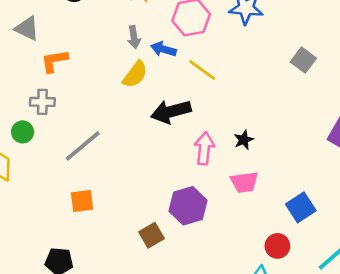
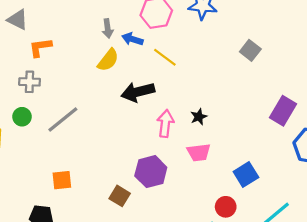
green circle: (23, 132) -> (22, 117), moved
orange square: (82, 201) -> (62, 180), moved
brown square: (152, 235) -> (120, 196), turned -30

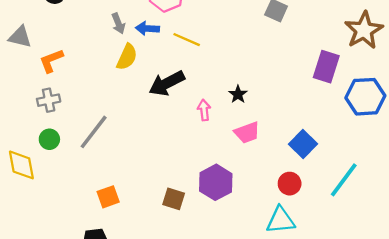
pink arrow: (165, 123) -> (204, 110), size x0.7
purple hexagon: (151, 172) -> (216, 182), moved

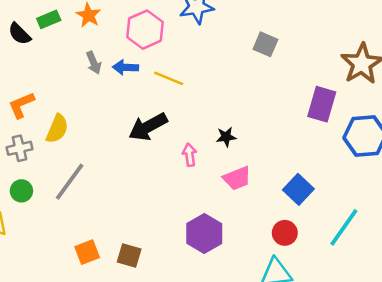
yellow semicircle: (127, 57) -> (57, 129), moved
black star: (238, 94) -> (226, 137), turned 30
brown square: (174, 199) -> (129, 255), moved

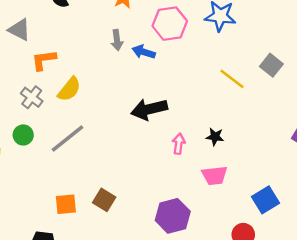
yellow line: (169, 78) -> (232, 79), moved
gray cross: (20, 148) -> (32, 97), turned 35
brown square: (129, 255) -> (104, 200), moved

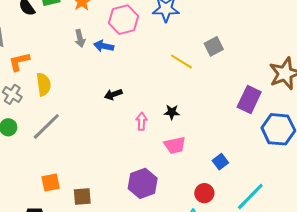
gray square: (271, 65) -> (214, 46), turned 30
yellow semicircle: (69, 89) -> (44, 84), turned -40
black arrow: (149, 109) -> (113, 94), size x0.6
brown square: (104, 200) -> (82, 197), moved, turned -30
blue square: (266, 200) -> (220, 162), size x0.7

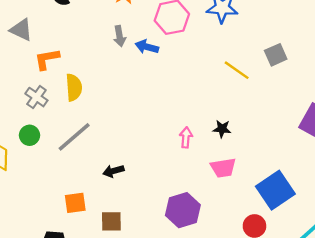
black arrow: (113, 94) -> (113, 171), moved
blue square: (220, 162) -> (275, 190), size x2.0

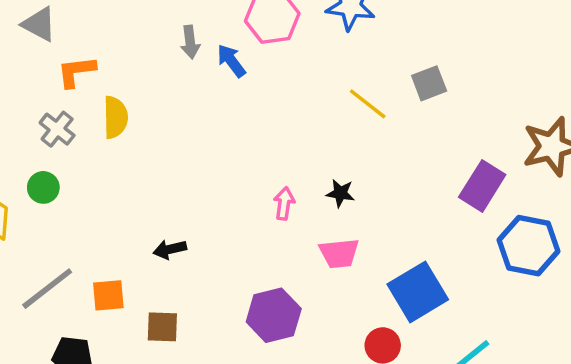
blue arrow: (147, 47) -> (231, 61), turned 35
gray line: (74, 137) -> (47, 289), moved

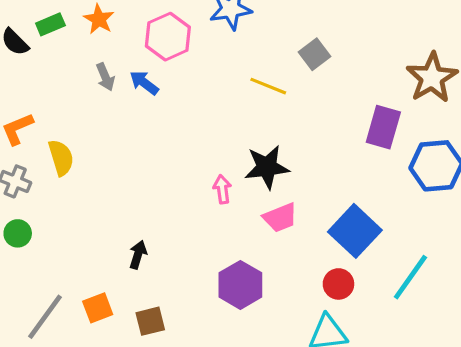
black star: (340, 193) -> (267, 167), size x1.8
black arrow: (170, 249) -> (138, 255), turned 136

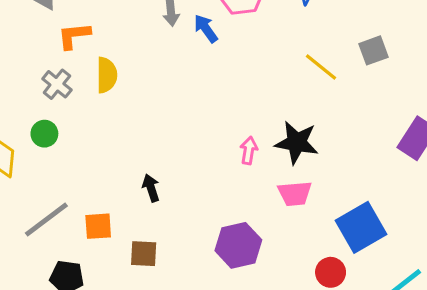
black arrow: (138, 255) -> (151, 188), turned -52

